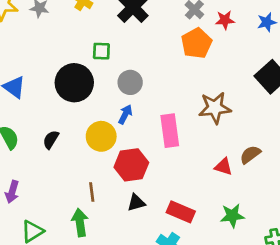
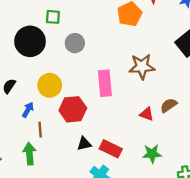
blue arrow: (125, 114) -> (28, 110), moved
black triangle: (136, 203) -> (84, 144), moved

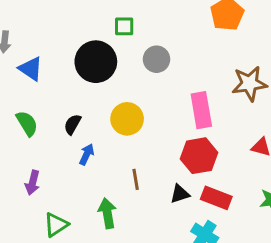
red hexagon: (73, 109) -> (199, 156), moved
blue arrow: (28, 110) -> (87, 154), moved
brown line: (40, 130) -> (136, 179), moved

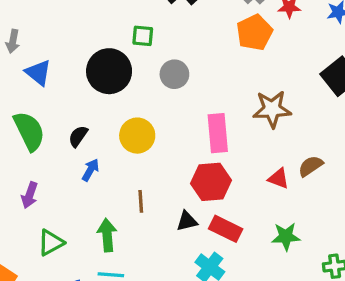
green semicircle: (27, 123) -> (29, 131), size x1.4

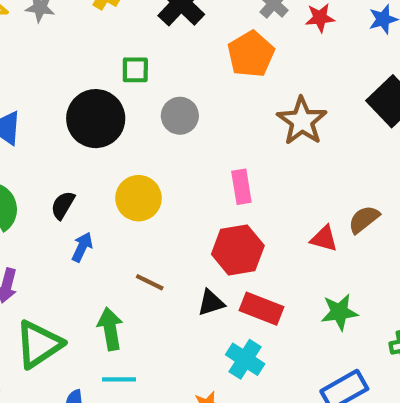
orange pentagon: (255, 32) -> (251, 54), moved
brown star: (272, 109) -> (302, 121), moved, turned -30
pink rectangle: (218, 133) -> (241, 187), size x0.7
brown line: (141, 201) -> (150, 282), turned -55
green triangle: (51, 243) -> (39, 344), size x1.4

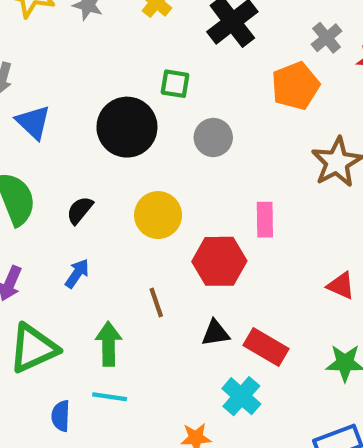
blue arrow: (82, 247) -> (77, 273), moved
red hexagon: (238, 250) -> (219, 261), moved
brown line: (150, 282) -> (156, 303), turned 36

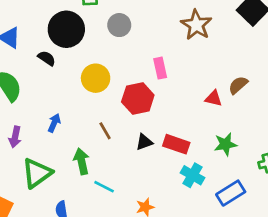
black semicircle: (80, 210) -> (47, 58), moved, turned 96
cyan cross: (241, 396) -> (193, 175), moved
cyan line: (110, 397) -> (104, 187), moved, turned 30

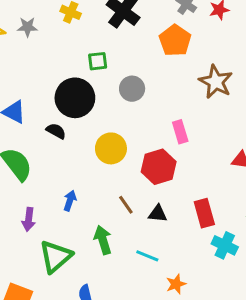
black triangle: (144, 142) -> (158, 214), moved, turned 30
red rectangle: (176, 144) -> (204, 213), turned 60
cyan line: (104, 187) -> (147, 256), moved

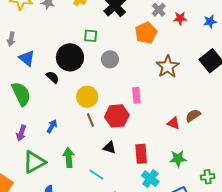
brown line: (126, 205) -> (90, 120), moved

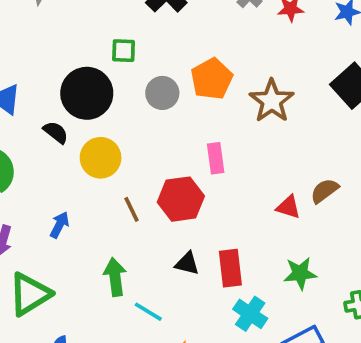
orange pentagon: (146, 33) -> (212, 79), moved
yellow circle: (87, 97) -> (101, 158), moved
black triangle: (109, 148) -> (187, 263), moved
green arrow: (69, 158) -> (115, 277), moved

